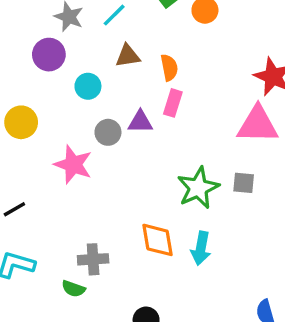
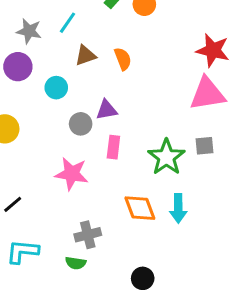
pink rectangle: (173, 103) -> (113, 147), moved
pink star: (73, 165) -> (72, 174), moved

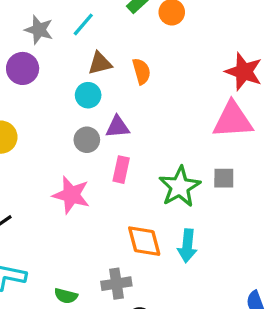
cyan circle: (56, 88) -> (88, 95), moved
gray cross: (88, 235) -> (116, 284), moved

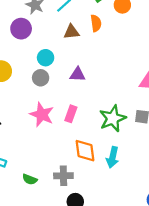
orange semicircle: (141, 71) -> (96, 23), moved
cyan circle: (88, 95) -> (46, 58), moved
gray circle: (87, 140) -> (41, 78), moved
pink rectangle: (121, 170) -> (71, 114), moved

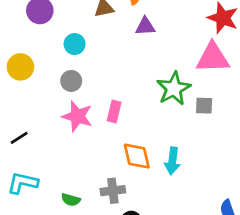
purple triangle: (78, 74) -> (145, 26), moved
gray circle: (41, 78) -> (71, 81), moved
green star: (113, 118) -> (174, 89), moved

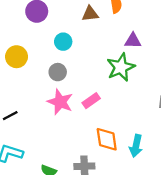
purple triangle: (145, 26) -> (133, 41), moved
green star: (174, 89) -> (121, 67), moved
pink rectangle: (114, 112) -> (91, 101), turned 36

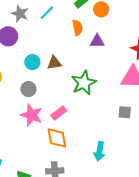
brown triangle: (90, 14) -> (54, 63), moved
purple triangle: (133, 41) -> (97, 41), moved
orange diamond: (107, 139) -> (57, 138), moved

